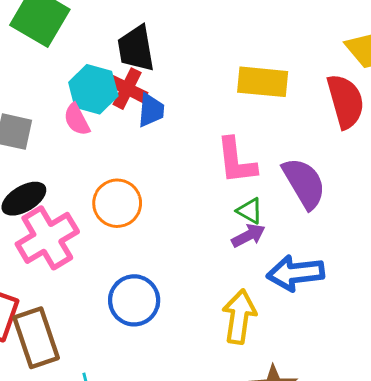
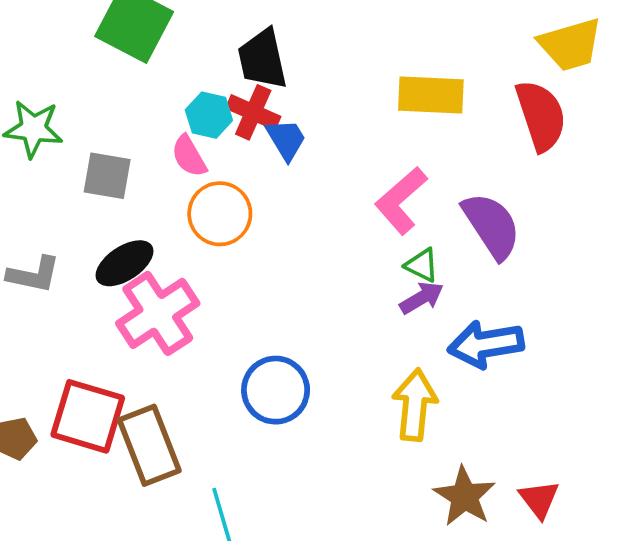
cyan hexagon: (93, 89) -> (209, 115), size x0.7
blue trapezoid: (151, 110) -> (286, 139), turned -33
pink L-shape: (236, 161) -> (401, 201), turned 58
orange circle: (117, 203) -> (220, 214), moved

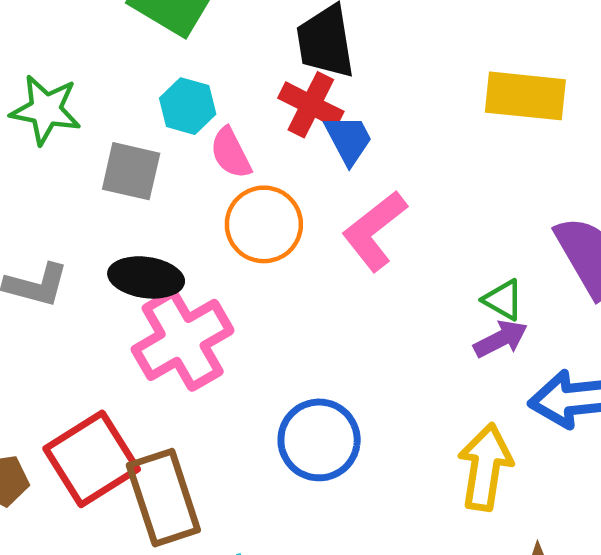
cyan hexagon: (209, 115) -> (188, 106), moved
pink L-shape: (401, 201) -> (374, 231), moved
black ellipse: (124, 263) -> (146, 277), turned 38
red square: (88, 416) -> (92, 459), turned 38

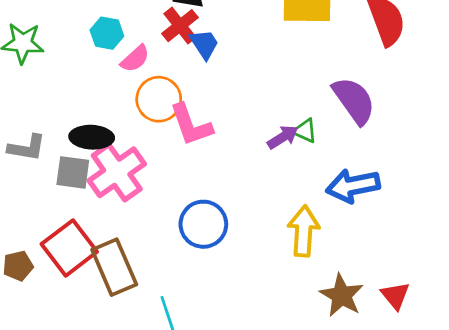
red cross: (311, 105) -> (180, 26), turned 30
pink semicircle: (231, 153) -> (135, 59), turned -100
gray square: (131, 171) -> (73, 172), moved
pink L-shape: (374, 231) -> (191, 125), moved, turned -66
purple arrow: (501, 339) -> (283, 137), moved

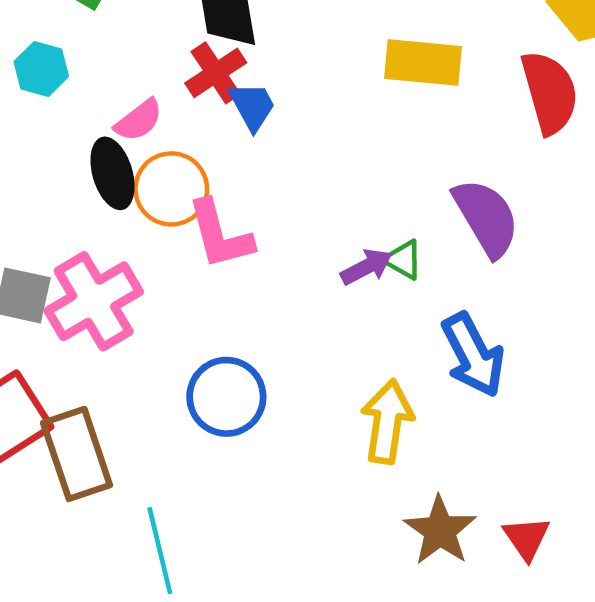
cyan hexagon: (107, 33) -> (41, 69), moved
black ellipse: (92, 137) -> (113, 173), moved, turned 66
blue arrow: (353, 186) -> (473, 355), turned -111

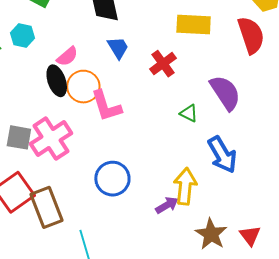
red cross: (216, 73) -> (163, 64), moved
purple arrow: (366, 267) -> (167, 205), moved

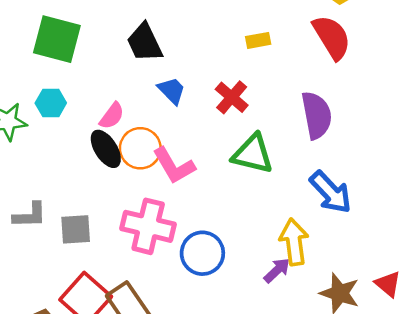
yellow rectangle: (194, 24) -> (258, 40), size x0.6
purple semicircle: (225, 93) -> (317, 115), turned 36
green triangle: (189, 113) -> (253, 154), moved, size x1.8
pink cross: (51, 139) -> (148, 226), moved, turned -30

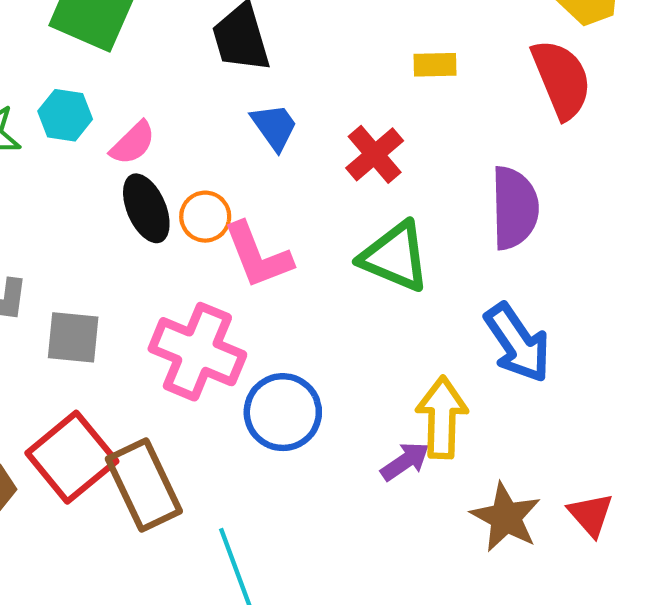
pink semicircle: (112, 116) -> (133, 143), moved
orange circle: (140, 148) -> (205, 217), size x0.7

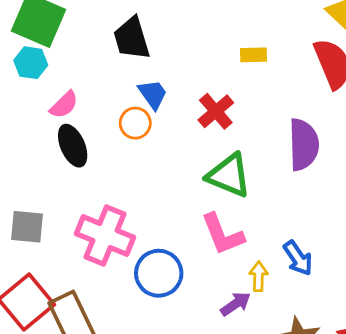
cyan hexagon: (65, 115) -> (31, 63), moved
orange circle: (205, 217) -> (135, 123), moved
pink L-shape: (258, 255) -> (223, 234), moved
blue arrow: (518, 343) -> (298, 258), moved, size x0.7
yellow arrow: (442, 418) -> (259, 276), size x0.6

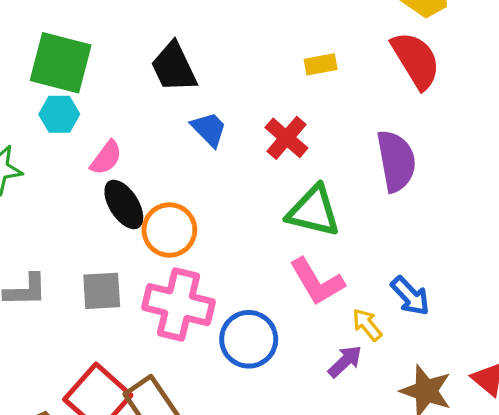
orange circle: (135, 123) -> (169, 230), moved, size x1.4
gray square: (27, 227) -> (102, 291), moved
yellow arrow: (259, 276) -> (367, 325), turned -32

